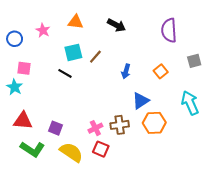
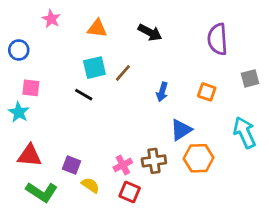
pink star: (43, 30) -> (51, 19), moved
orange square: (161, 71) -> (207, 92), turned -32
yellow semicircle: (71, 152) -> (90, 185), moved, size x0.6

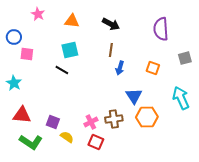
brown line: (123, 73) -> (111, 50), moved, turned -32
pink square: (31, 88) -> (27, 54), moved
blue triangle: (181, 130) -> (134, 96), turned -30

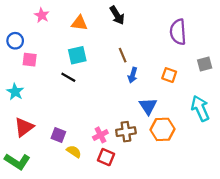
black arrow: (111, 24) -> (117, 15), moved, turned 30
brown line: (111, 50) -> (123, 55), turned -32
red triangle: (22, 115) -> (24, 127), turned -42
green L-shape: (31, 142) -> (17, 162), moved

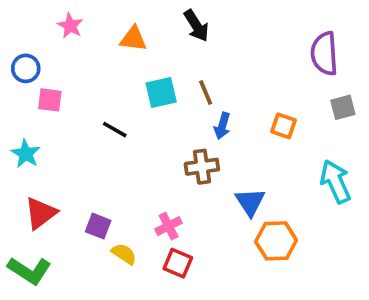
purple semicircle: (178, 32) -> (324, 54), moved
cyan square: (77, 55) -> (161, 93), moved
blue triangle: (148, 106) -> (250, 202), moved
orange hexagon: (163, 129) -> (276, 241), moved
brown cross: (126, 132) -> (202, 167), moved

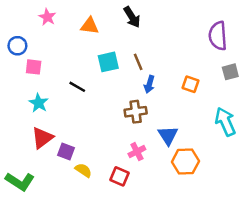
cyan star: (26, 154) -> (39, 103), moved
red triangle: (41, 213) -> (42, 138), moved
pink cross: (169, 226) -> (137, 152), moved

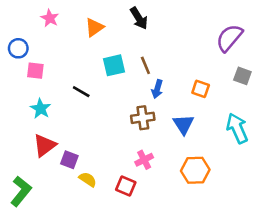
orange triangle: (90, 26) -> (94, 27), turned -42
purple semicircle: (218, 36) -> (229, 38), turned 44
gray square: (230, 72) -> (242, 76), turned 35
blue triangle: (168, 135) -> (183, 124), moved
green L-shape: (20, 181) -> (21, 191), turned -84

